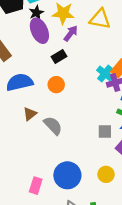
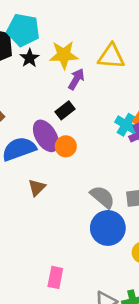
purple ellipse: (39, 31) -> (46, 136), moved
gray semicircle: (53, 126) -> (102, 197), moved
blue circle: (67, 175) -> (108, 228), moved

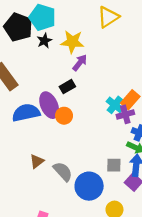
yellow triangle: (111, 56) -> (108, 17), moved, turned -45
brown triangle: (37, 188) -> (37, 161), moved
gray semicircle: (102, 197) -> (63, 171), moved

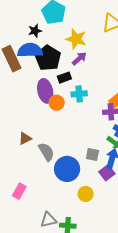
black pentagon: (18, 27) -> (48, 58), moved
black star: (44, 41) -> (35, 31), moved
cyan cross: (115, 105) -> (79, 94), moved, turned 35
blue semicircle: (26, 113) -> (30, 50), moved

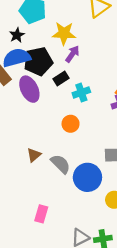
black pentagon: (48, 58) -> (38, 61), turned -30
purple ellipse: (45, 91) -> (29, 89), moved
orange circle: (57, 103) -> (71, 124), moved

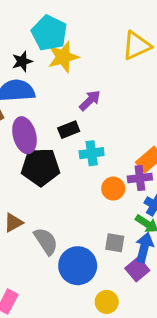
yellow star: (64, 33) -> (63, 57), moved, turned -30
black pentagon: (38, 61) -> (41, 167), moved
orange circle: (71, 124) -> (113, 189), moved

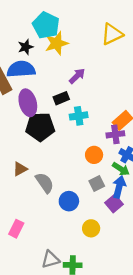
orange circle: (113, 189) -> (94, 155), moved
gray square: (115, 243) -> (97, 184), turned -35
blue circle: (78, 266) -> (69, 201), size x0.7

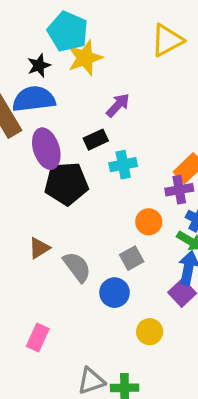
gray square: (97, 184) -> (132, 258), moved

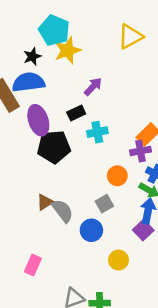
brown triangle: (39, 248) -> (45, 202), moved

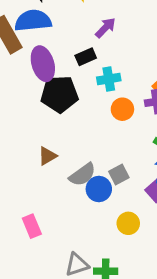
orange circle: (117, 176) -> (122, 109), moved
gray square: (104, 204) -> (119, 175), moved
gray semicircle: (63, 211) -> (82, 175), moved, turned 90
pink rectangle: (33, 265) -> (32, 226), turned -48

